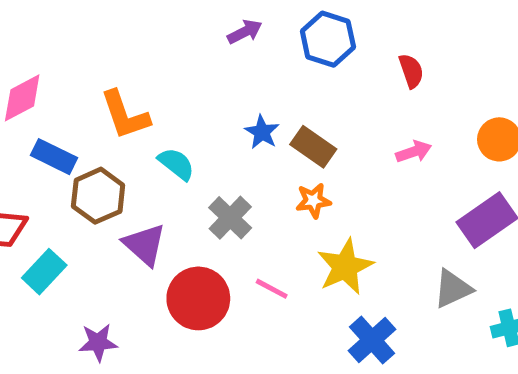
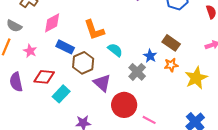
blue star: (262, 132) -> (150, 56), moved
yellow star: (345, 267) -> (196, 78), moved
pink line: (272, 289) -> (149, 120), moved

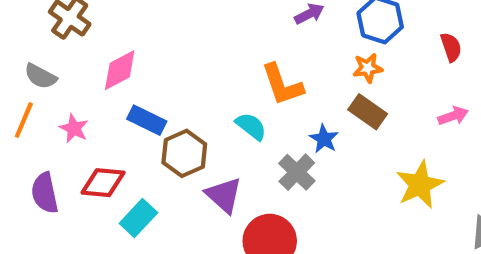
orange L-shape: (94, 30) -> (282, 85), moved
orange star: (171, 65) -> (368, 68), moved

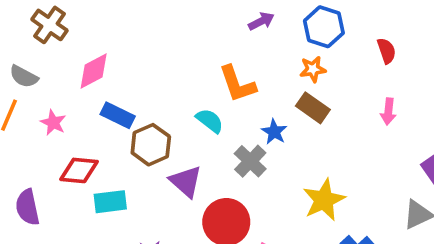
pink arrow: (453, 116) -> (388, 112), turned 115
yellow star: (420, 185) -> (324, 200), moved
purple semicircle: (45, 193) -> (27, 207), moved
cyan rectangle: (138, 218) -> (110, 202), turned 40

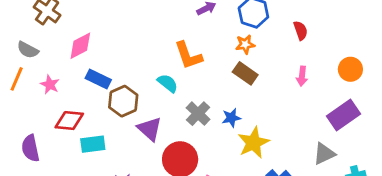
blue star: (274, 132) -> (231, 118), moved, turned 30

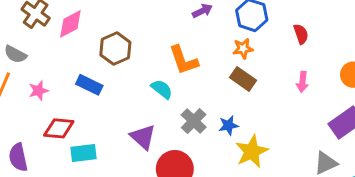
pink diamond: (80, 46) -> (70, 24), moved
pink star: (50, 85) -> (39, 91), turned 30
brown hexagon: (123, 101) -> (115, 49), moved

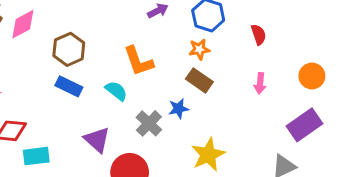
blue rectangle: (89, 85) -> (69, 86), moved
blue star: (228, 125) -> (179, 109), moved

